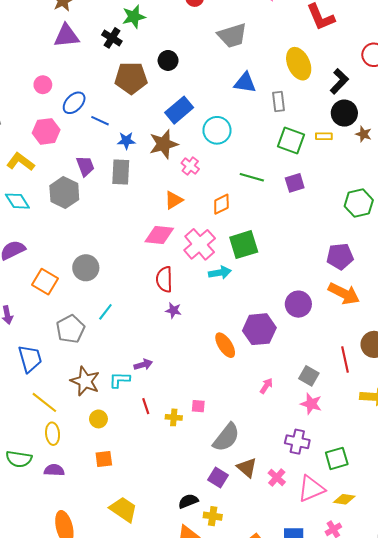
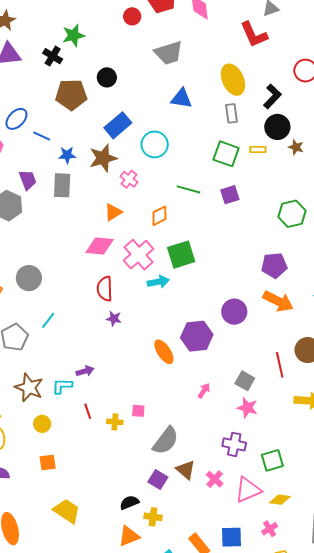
gray rectangle: (278, 102) -> (232, 113), moved

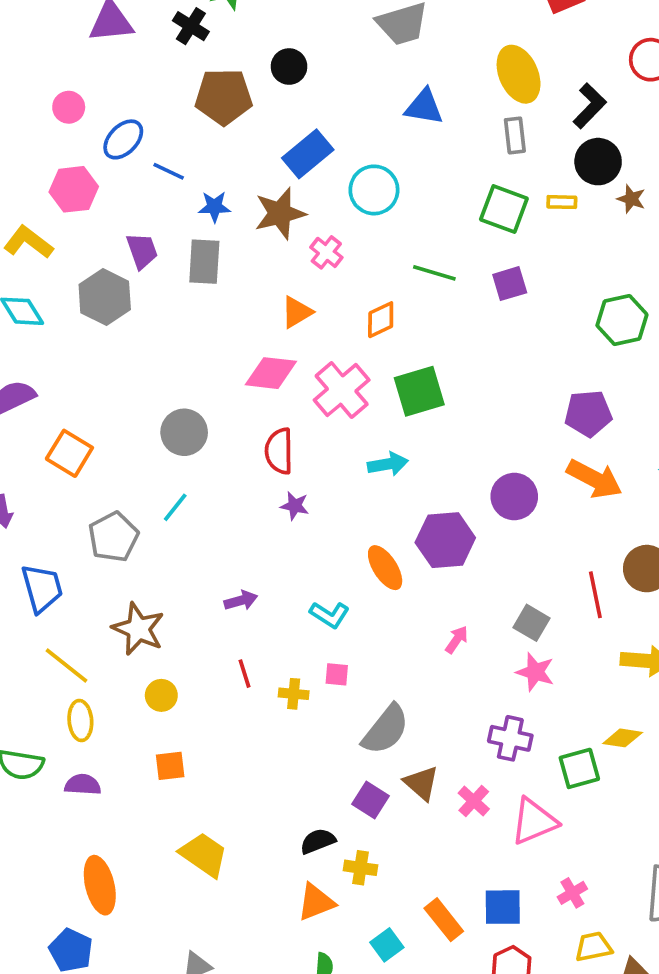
gray circle: (29, 278) -> (184, 432), moved
cyan arrow: (158, 282) -> (388, 464), moved
cyan L-shape: (62, 386) -> (330, 615), moved, turned -150
yellow diamond: (280, 500) -> (623, 738), moved

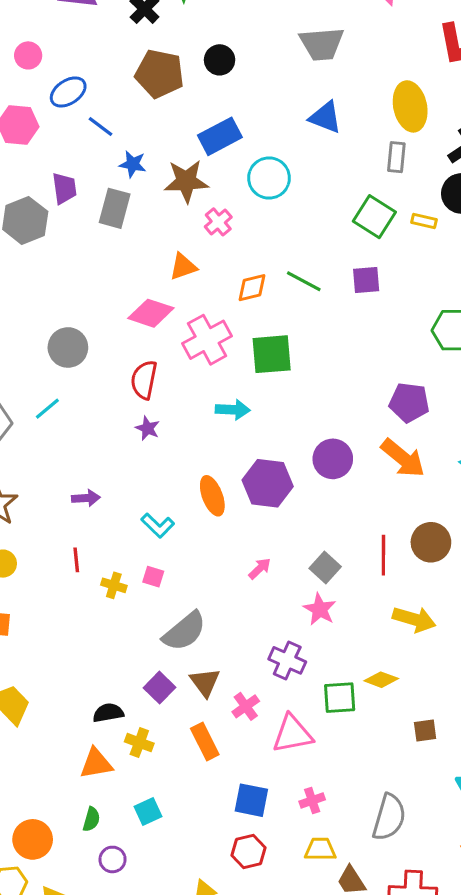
green line: (434, 273) -> (304, 281), moved
orange rectangle: (444, 920) -> (205, 742), moved

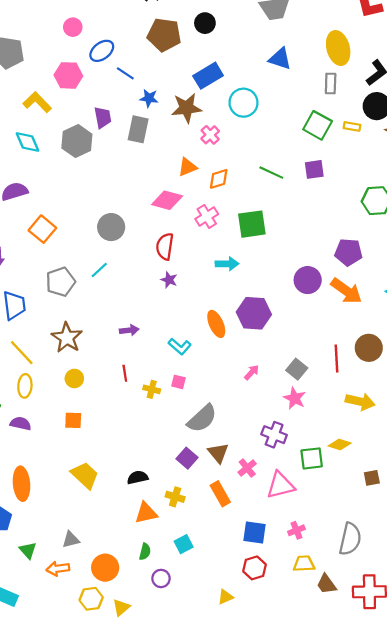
orange diamond: (252, 288) -> (219, 179), moved
pink cross: (207, 340) -> (207, 216), size x0.7
purple circle: (333, 459) -> (308, 280), moved
black semicircle: (108, 713) -> (138, 477), moved

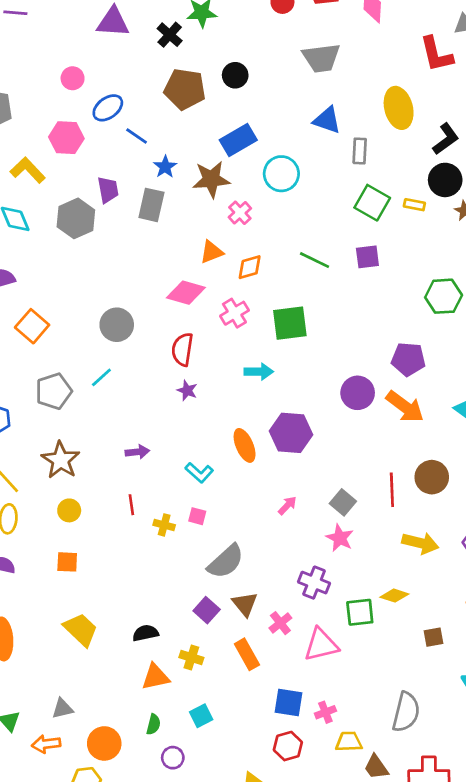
gray rectangle: (331, 83) -> (360, 151), moved
blue star: (149, 98) -> (165, 167), turned 30
pink cross: (296, 530) -> (325, 712), moved

